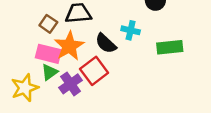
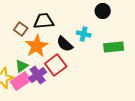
pink rectangle: (48, 54) -> (21, 81), moved, turned -48

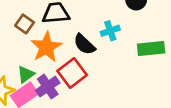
cyan cross: (84, 34) -> (110, 31), turned -32

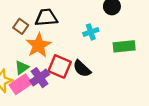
black semicircle: (84, 44) -> (82, 69), moved
red square: (72, 73) -> (60, 66), turned -30

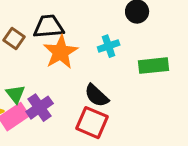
orange star: (38, 45) -> (61, 52), moved
red square: (60, 66) -> (92, 123), moved
green triangle: (22, 68) -> (16, 94), turned -32

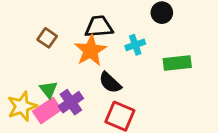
black trapezoid: (49, 27) -> (99, 27), moved
black semicircle: (97, 96) -> (110, 83), moved

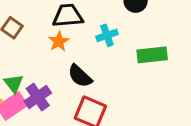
orange star: (90, 50) -> (59, 41), size x0.6

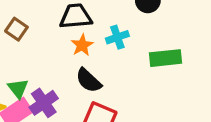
orange star: (59, 41) -> (82, 45), moved

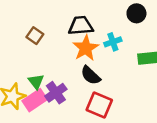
orange star: (82, 45) -> (86, 48), size x1.5

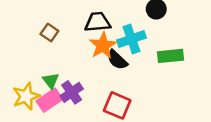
cyan cross: (113, 42) -> (131, 39), size x1.5
black semicircle: (91, 75) -> (117, 60), moved

